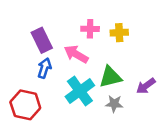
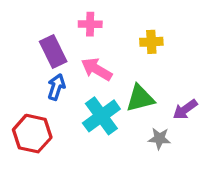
pink cross: (90, 29) -> (90, 24), moved
gray star: (114, 104) -> (159, 138), moved

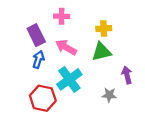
green triangle: (140, 98) -> (101, 52), moved
purple arrow: (185, 109) -> (127, 75), turned 112
red hexagon: (32, 134) -> (43, 98), moved

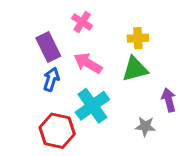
pink cross: (62, 16) -> (82, 22), turned 32

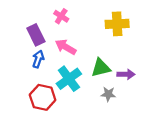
yellow cross: (138, 38) -> (117, 24), moved, size x1.5
green triangle: (135, 69) -> (101, 68), moved
purple arrow: (169, 100) -> (126, 74), turned 105

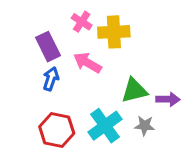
yellow cross: (117, 24) -> (114, 32), moved
cyan cross: (69, 79) -> (105, 126), moved

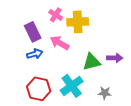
blue arrow: (51, 79) -> (35, 54), turned 56
purple arrow: (168, 99) -> (115, 58), moved
gray star: (145, 126) -> (105, 93), moved

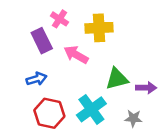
pink cross: (56, 15) -> (59, 19), moved
blue arrow: (35, 54) -> (37, 79), moved
purple arrow: (115, 58) -> (146, 88), moved

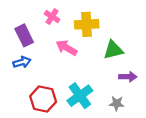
purple rectangle: (42, 41) -> (24, 35), moved
blue arrow: (37, 79) -> (22, 62), moved
green triangle: (117, 79) -> (113, 50), moved

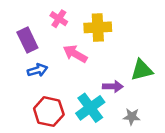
green triangle: (113, 50) -> (142, 70), moved
blue arrow: (22, 62) -> (38, 70), moved
purple arrow: (128, 77) -> (113, 86), moved

